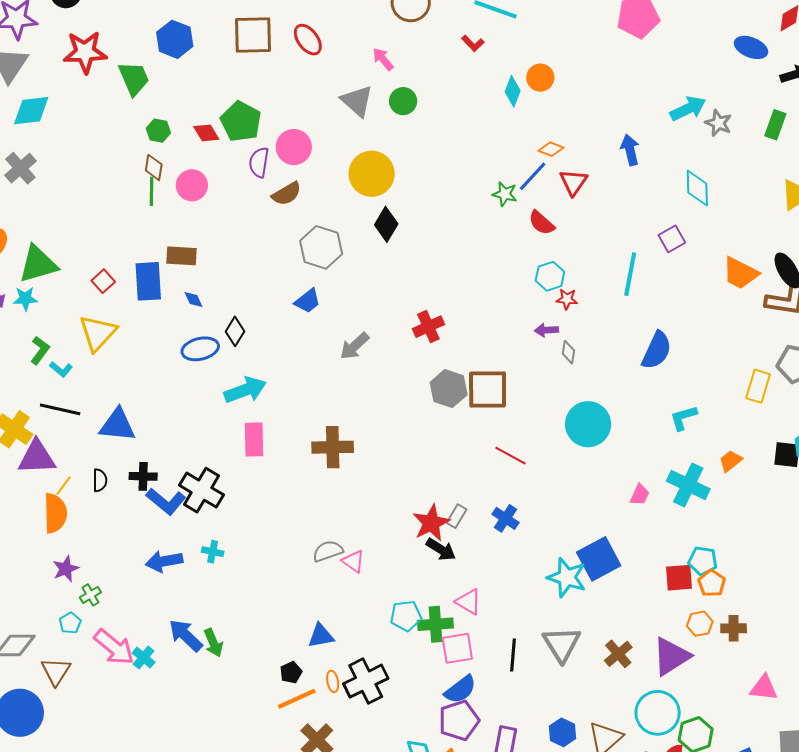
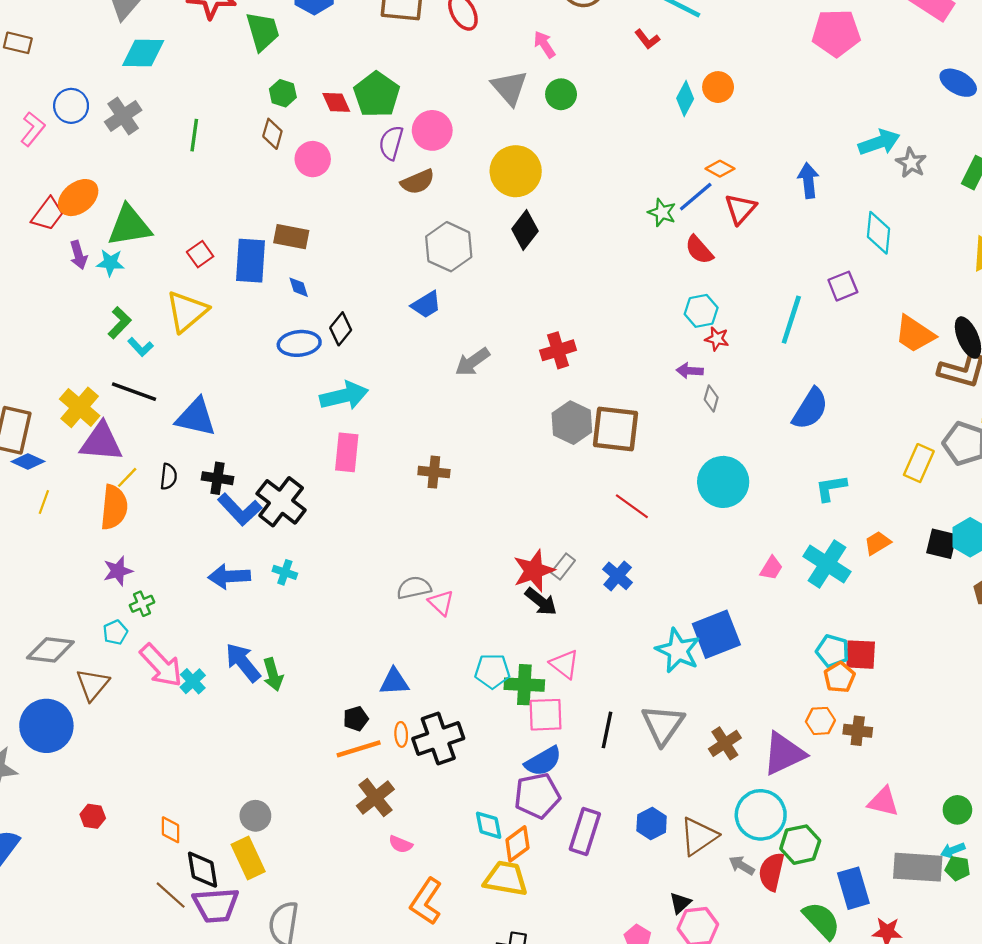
green line: (152, 191) -> (194, 135), moved
brown cross: (333, 447) -> (434, 472), size x0.7
red square: (679, 578) -> (861, 655), moved

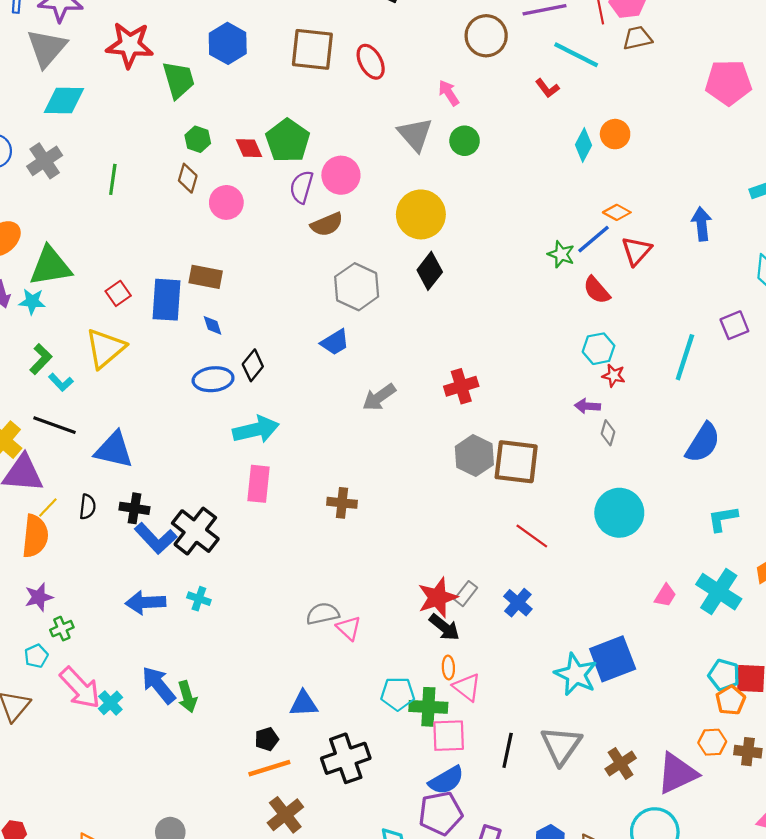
orange ellipse: (401, 734) -> (448, 667), moved

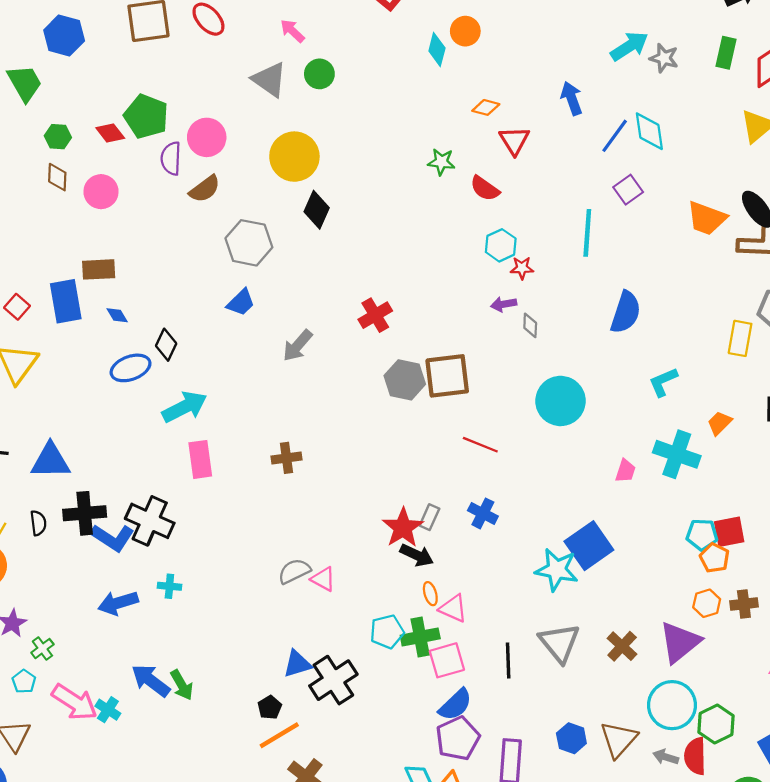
blue line: (593, 239) -> (615, 136), moved
black cross: (134, 508) -> (85, 513), size x1.4
black cross: (346, 758) -> (333, 680), moved

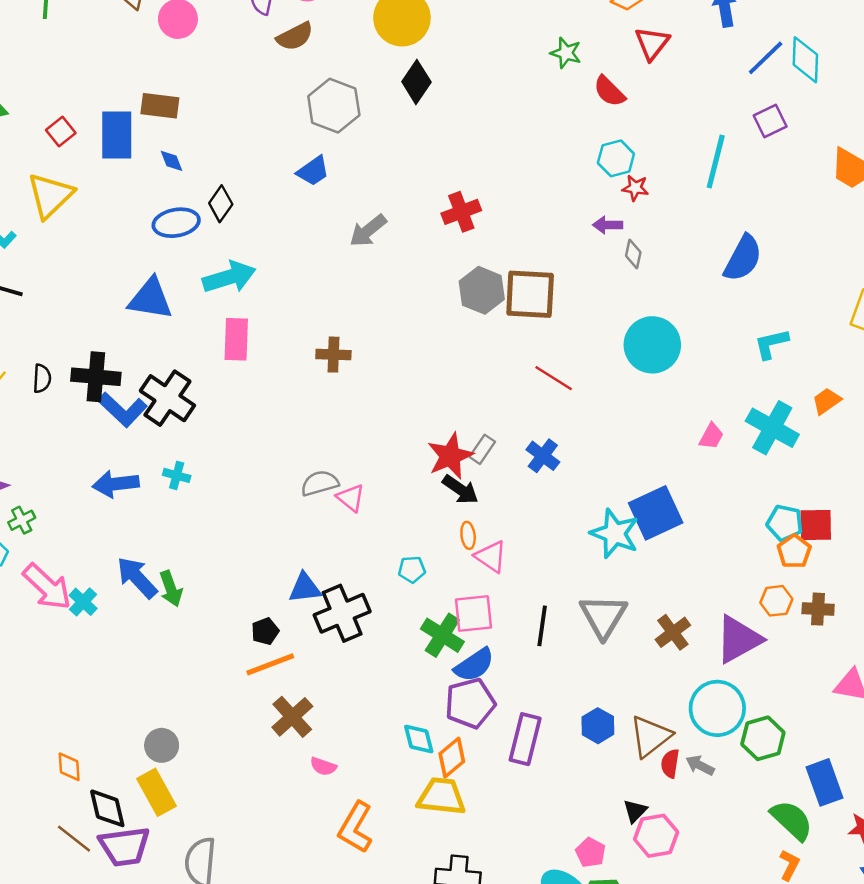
blue triangle: (50, 461) -> (151, 299), moved
cyan pentagon: (387, 632) -> (412, 569), size x0.7
green cross: (420, 637) -> (442, 635), moved, turned 33
red semicircle: (695, 756) -> (670, 763), moved, size x0.7

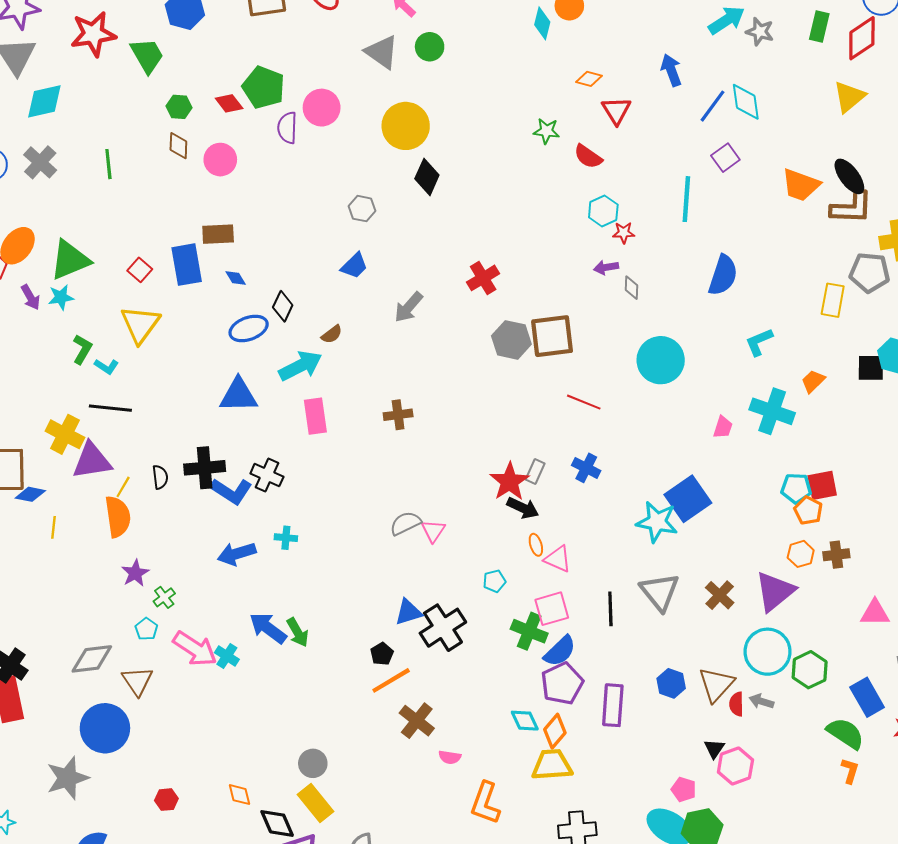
brown semicircle: (295, 36) -> (332, 334), moved, size x0.7
gray hexagon: (334, 106) -> (362, 209), size x0.6
black cross: (167, 398) -> (267, 475), size x0.7
pink triangle: (351, 498) -> (433, 531), turned 35

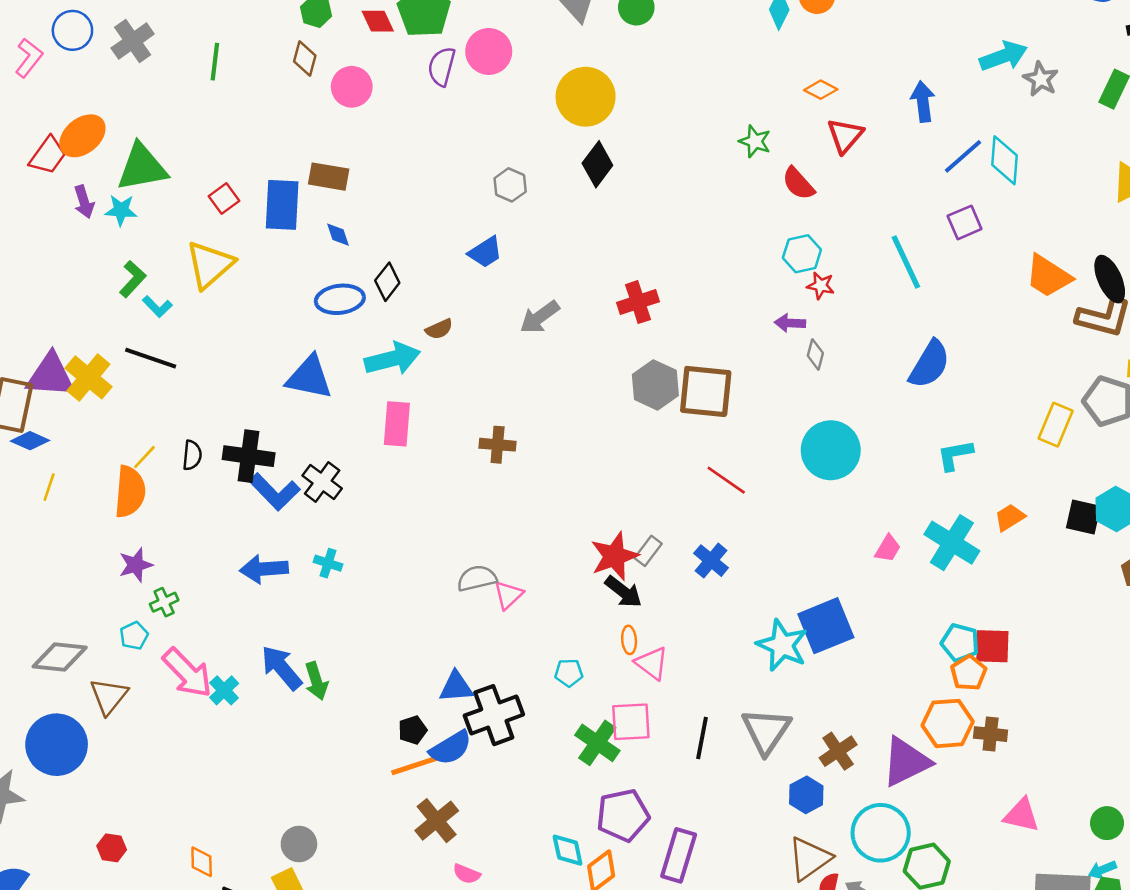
cyan line: (686, 199) -> (906, 262), turned -42
purple triangle: (92, 461) -> (51, 376), moved
orange hexagon: (801, 554) -> (948, 723), size x1.5
blue semicircle: (560, 651) -> (451, 748), moved
blue hexagon: (671, 683) -> (806, 795), moved

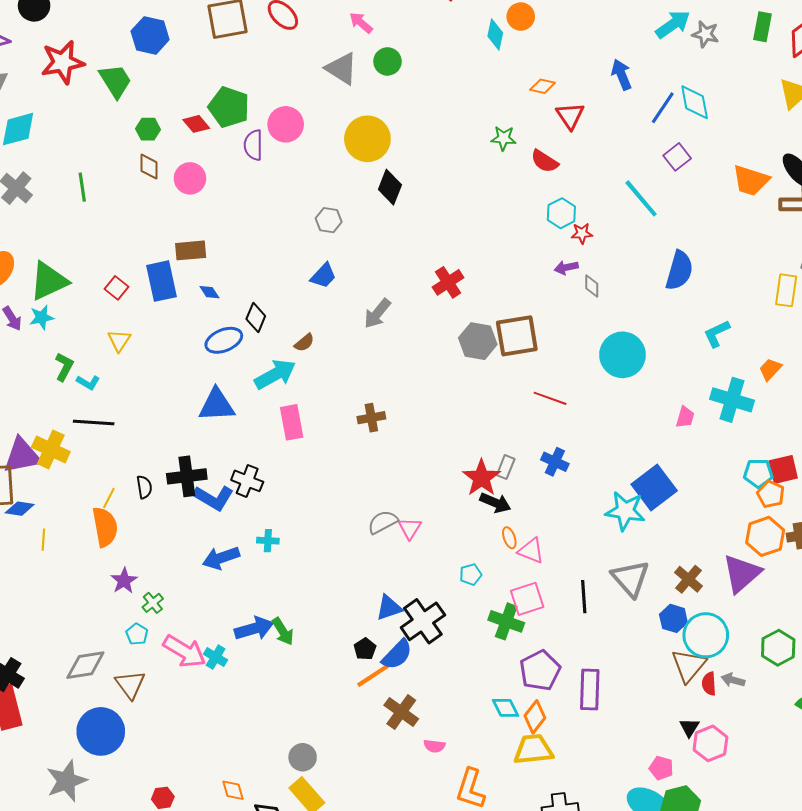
yellow triangle: (210, 265) -> (119, 340), size x0.6
blue arrow: (282, 668) -> (254, 628), turned 129
cyan circle: (881, 833) -> (706, 635), moved

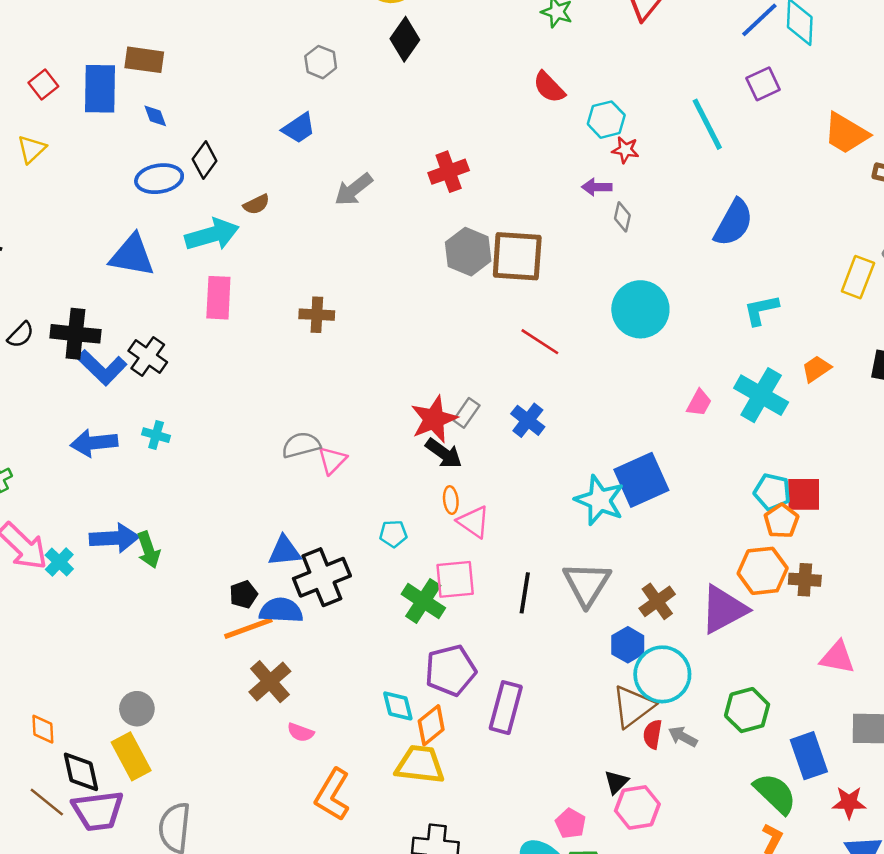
red semicircle: (545, 161) -> (549, 87), moved
black semicircle: (144, 487) -> (21, 335), turned 40
blue semicircle: (397, 655) -> (281, 610), turned -144

